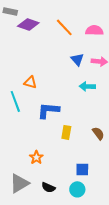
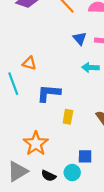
orange star: (36, 157) -> (36, 144), size x1.6
cyan circle: (77, 189) -> (72, 173), moved

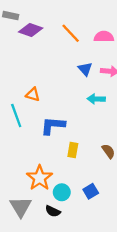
blue square: (85, 156) -> (91, 191), turned -32
gray triangle: (18, 171) -> (21, 207), turned -30
cyan circle: (72, 173) -> (62, 192), moved

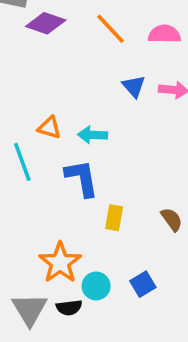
cyan arrow: (96, 99) -> (92, 135), moved
blue L-shape: (53, 126) -> (82, 178), turned 75
black semicircle: (53, 211) -> (69, 308), moved, turned -32

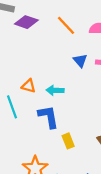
yellow rectangle: (114, 218) -> (68, 141), turned -32

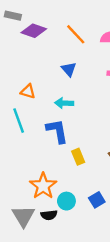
blue triangle: (80, 61) -> (69, 69), moved
orange triangle: (29, 86) -> (28, 91), moved

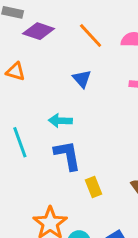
orange triangle: (28, 91) -> (16, 72), moved
cyan arrow: (64, 103) -> (60, 121), moved

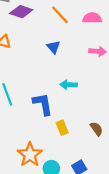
cyan arrow: (60, 121) -> (69, 85), moved

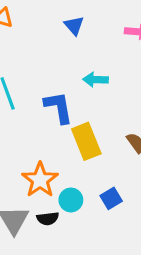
yellow rectangle: (62, 128) -> (86, 141), size x1.6

